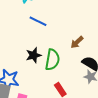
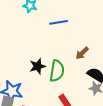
blue line: (38, 21) -> (59, 22), moved, turned -36

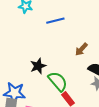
green semicircle: (57, 71) -> (58, 81), moved, turned -45

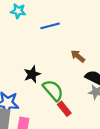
brown arrow: (81, 49) -> (78, 56), turned 88

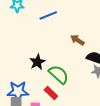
red rectangle: (64, 109) -> (51, 93), moved

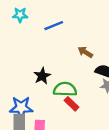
green semicircle: (59, 74) -> (65, 89), turned -40
red rectangle: (51, 93) -> (72, 104), moved

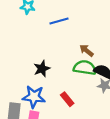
green semicircle: (65, 89) -> (85, 68), moved
blue star: (21, 108) -> (34, 97), moved

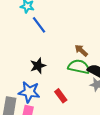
blue line: (59, 21) -> (39, 25), moved, turned 66

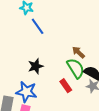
green semicircle: (79, 67) -> (76, 68), turned 45
red rectangle: (61, 96) -> (66, 86), moved

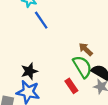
black star: (36, 66) -> (29, 71), moved

